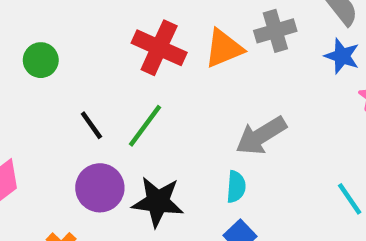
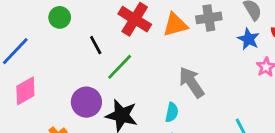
black line: (91, 125) -> (96, 45), moved
gray arrow: (261, 136) -> (191, 82), turned 80

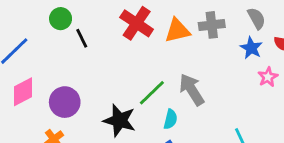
black line: (96, 45) -> (82, 38), moved
green line: (120, 67) -> (152, 93), moved
purple circle: (86, 102) -> (65, 102), moved

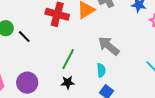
green line: (152, 93) -> (68, 59), moved
black star: (119, 120) -> (68, 82), size x0.6

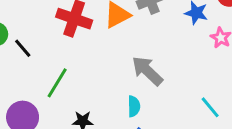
green line: (68, 59) -> (57, 83), moved

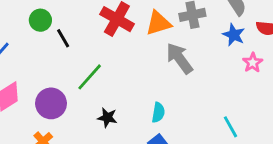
gray arrow: (147, 71) -> (179, 58), moved

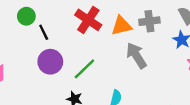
green line: (90, 77) -> (84, 69), moved
purple circle: (51, 103) -> (50, 62), moved

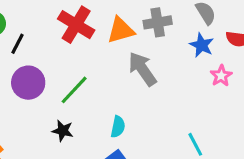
black line: (44, 32) -> (17, 44), turned 56

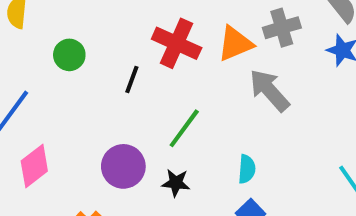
black line: (17, 44) -> (132, 79), moved
purple circle: (28, 83) -> (123, 166), moved

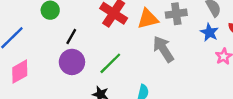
black line: (132, 79) -> (71, 37), moved
purple circle: (123, 166) -> (72, 62), moved

